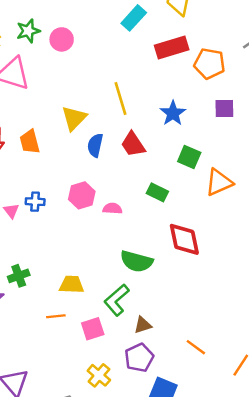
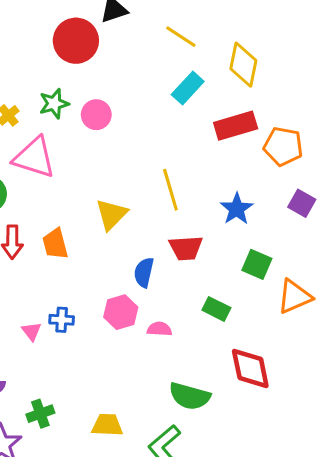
purple square: (224, 109) -> (302, 203), turned 30
red trapezoid: (133, 144) -> (186, 248), turned -60
blue semicircle: (95, 145) -> (144, 272), moved

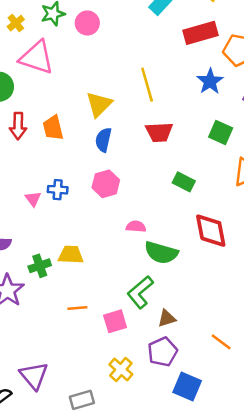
blue star: (237, 209) -> (210, 81), moved
green square: (257, 264) -> (221, 132), moved
blue semicircle: (144, 272) -> (103, 140), moved
pink semicircle: (159, 329) -> (136, 227), moved
yellow trapezoid: (107, 425) -> (71, 255), moved

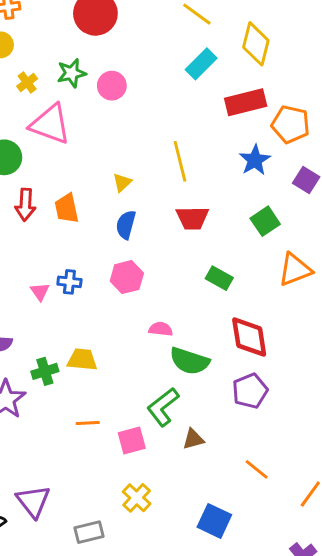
yellow triangle: (99, 104) -> (122, 182), size x0.6
green square: (221, 132) -> (265, 221), turned 30
purple pentagon: (163, 352) -> (250, 391), moved

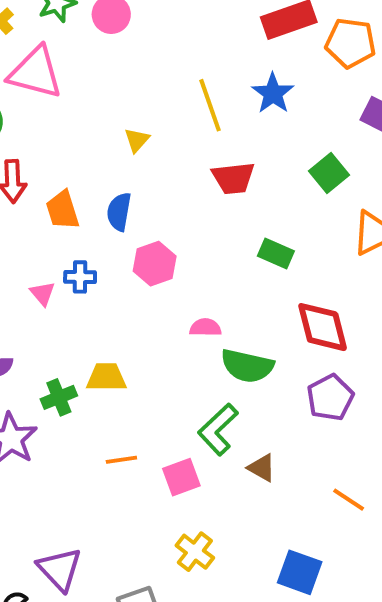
blue star: (255, 160) -> (273, 93), moved
orange trapezoid: (67, 208) -> (63, 210), moved
blue semicircle: (126, 225) -> (119, 212), moved
brown triangle: (193, 439) -> (262, 468), turned 50

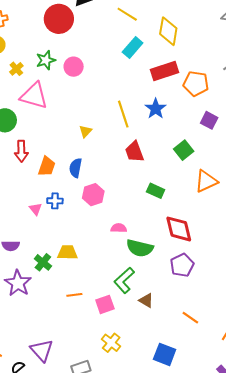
red trapezoid: (233, 178) -> (134, 152), turned 75
orange trapezoid: (63, 210) -> (47, 166), turned -145
green cross: (59, 397) -> (43, 262), turned -30

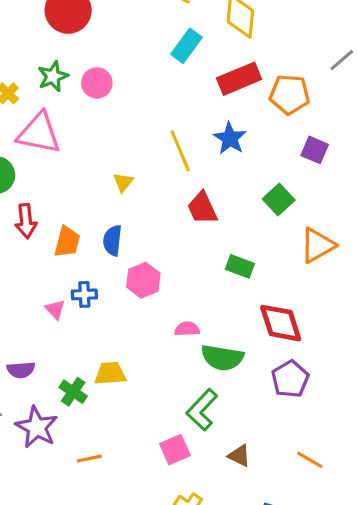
orange line: (74, 295) -> (89, 459), moved
brown triangle: (146, 300) -> (239, 456), moved

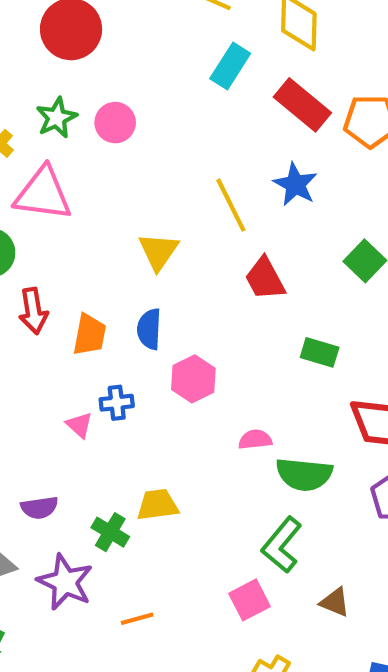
red rectangle: (239, 79) -> (302, 105), turned 66
yellow triangle: (123, 182) -> (158, 251), size x1.5

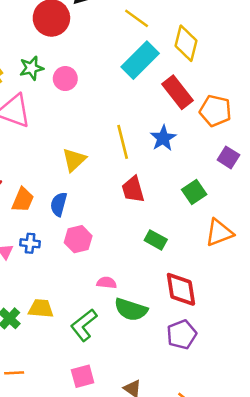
cyan rectangle: (230, 66) -> (140, 60), size x1.4
green L-shape: (282, 545) -> (84, 325), moved

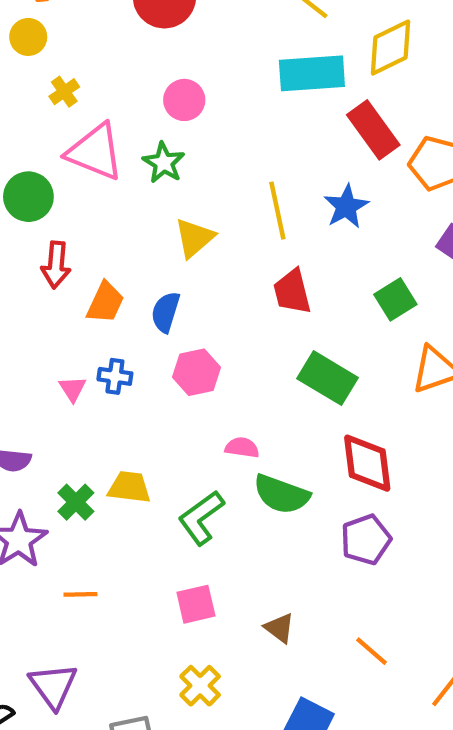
yellow diamond: (186, 43) -> (391, 48), turned 48
cyan rectangle: (140, 60) -> (312, 73), turned 39
green star: (31, 68) -> (164, 163), moved, turned -30
green rectangle: (156, 240) -> (328, 378), size x1.5

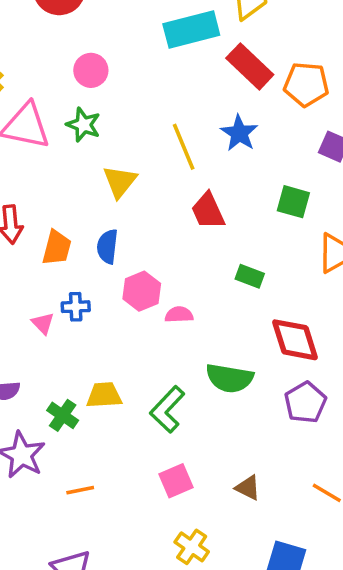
green square: (395, 299) -> (293, 202), turned -32
green rectangle: (328, 378) -> (250, 276), size x0.6
pink semicircle: (242, 448) -> (179, 315), moved

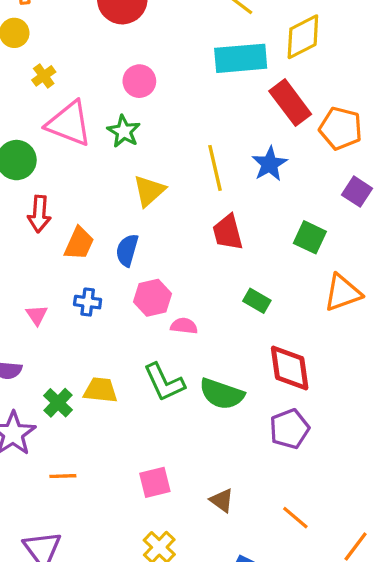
pink triangle: (43, 323) -> (37, 315), moved
green L-shape: (167, 409) -> (164, 382), moved, turned -78

